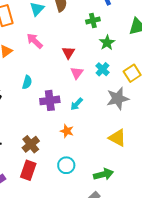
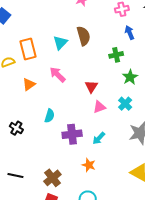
pink triangle: (77, 73) -> (99, 107), turned 32

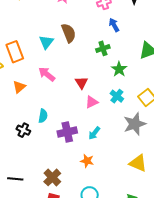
black cross: (16, 128) -> (23, 130), moved

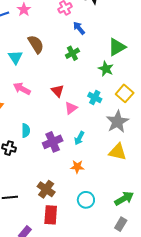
green star: (119, 69) -> (106, 69), moved
yellow triangle: (138, 163) -> (118, 152), moved

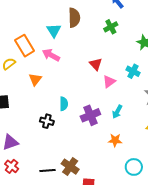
brown semicircle: (36, 44) -> (74, 18), turned 30
pink arrow: (22, 89) -> (51, 55), moved
brown cross: (46, 189) -> (70, 167), moved
cyan circle: (86, 200) -> (134, 167), moved

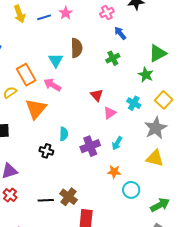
orange triangle: (35, 79) -> (36, 109), size x1.6
cyan circle: (134, 167) -> (131, 190), moved

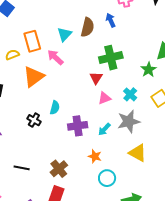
blue arrow: (120, 33) -> (111, 20), moved
green cross: (113, 58) -> (111, 58), moved, size x1.6
gray star: (156, 128) -> (129, 121), moved
brown cross: (69, 197) -> (59, 169), moved

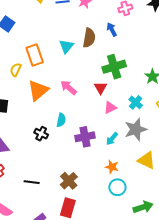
yellow semicircle: (12, 55) -> (16, 70), turned -40
pink arrow: (55, 57) -> (68, 88), moved
orange star: (95, 156) -> (112, 167), moved

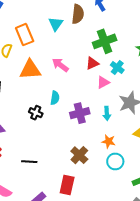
red triangle: (101, 88) -> (92, 63), turned 40
orange triangle: (38, 90) -> (30, 70), turned 40
cyan cross: (136, 102) -> (117, 68), moved
cyan arrow: (112, 139) -> (107, 113), turned -40
brown cross: (69, 181) -> (79, 155), moved

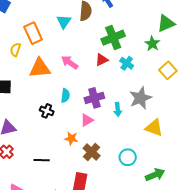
pink triangle: (103, 82) -> (87, 120), moved
purple cross: (80, 113) -> (94, 98), moved
orange star: (108, 141) -> (71, 138), moved

